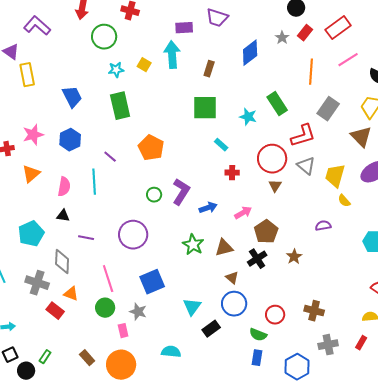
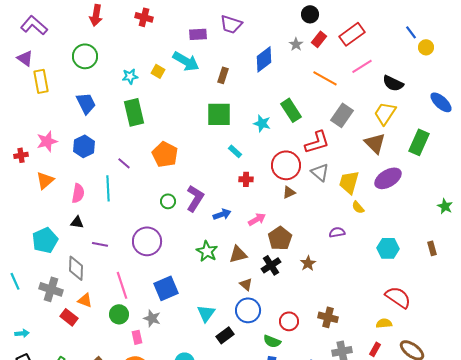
purple L-shape: (37, 26) -> (34, 25), moved
green circle: (104, 37) -> (85, 56), moved
cyan arrow: (172, 55) -> (186, 61), turned 124
orange line: (311, 72) -> (325, 78), turned -65
brown triangle: (275, 186) -> (289, 192), turned 32

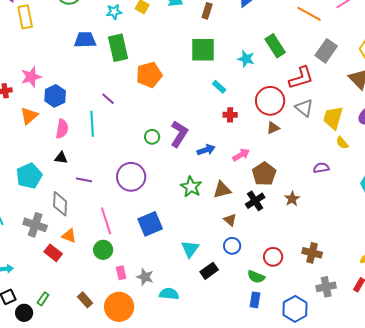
blue trapezoid: (86, 103) -> (85, 40), moved, turned -65
blue hexagon: (84, 146) -> (55, 96), moved
orange pentagon: (165, 154) -> (149, 75), moved, turned 30
blue circle: (248, 310) -> (232, 246), size x0.7
gray star: (152, 318) -> (145, 277), moved

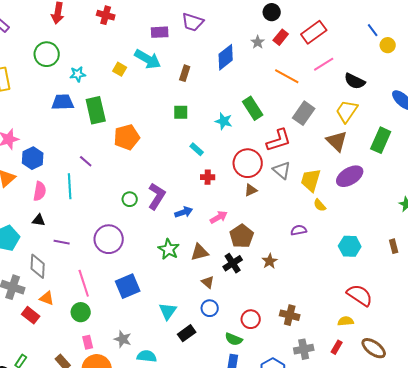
cyan star: (114, 12) -> (78, 74), moved
green square: (203, 50) -> (181, 112), size x0.6
pink rectangle: (121, 273) -> (88, 342), moved

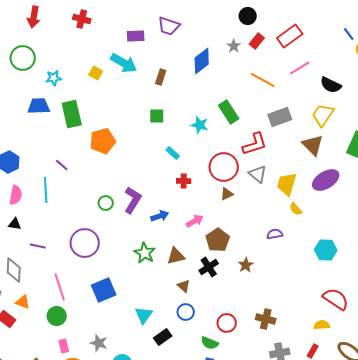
gray rectangle: (304, 113) -> (280, 117), turned 35

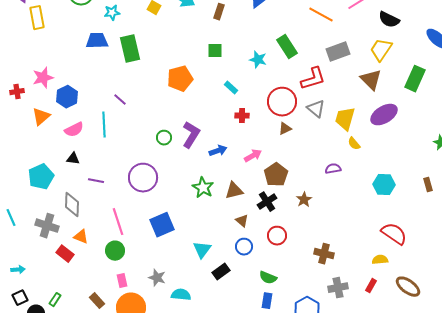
orange pentagon: (103, 141) -> (180, 79), moved
pink semicircle: (16, 195) -> (74, 130), turned 54
red circle: (227, 323) -> (277, 236), moved

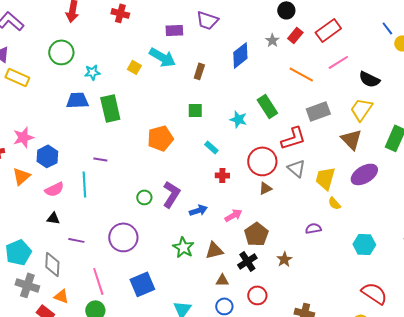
yellow rectangle: (37, 18) -> (17, 77), turned -55
purple line: (120, 100) -> (100, 159), turned -32
cyan pentagon: (41, 177) -> (18, 252), moved
brown triangle: (242, 221) -> (222, 280), turned -40

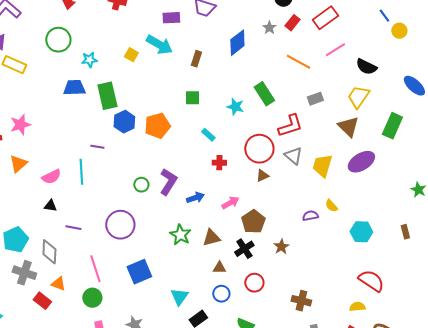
gray rectangle: (318, 111) -> (315, 99), size x0.7
blue hexagon: (47, 156) -> (124, 122), moved
yellow semicircle: (334, 203) -> (331, 206), moved

